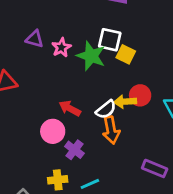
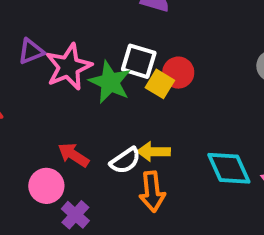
purple triangle: (35, 39) -> (31, 51), turned -42
pink star: (61, 47) -> (69, 67), size x1.6
red circle: (140, 95) -> (178, 73), moved
orange arrow: (111, 130) -> (152, 192), moved

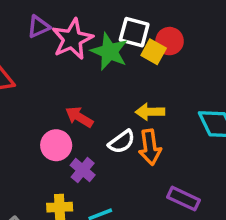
white semicircle: (125, 161) -> (122, 142), moved

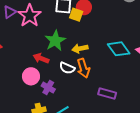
green star: (109, 52) -> (55, 41), moved, turned 30
white semicircle: (122, 142) -> (67, 68), turned 70

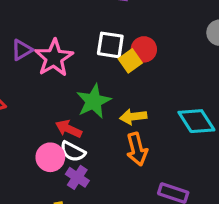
yellow square: (76, 15) -> (130, 61), turned 32
white semicircle: (67, 68) -> (73, 151), moved

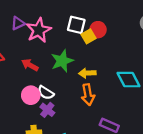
red arrow: (69, 129) -> (30, 65), moved

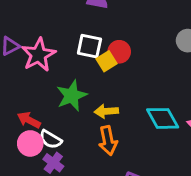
red arrow: (30, 65) -> (29, 120), moved

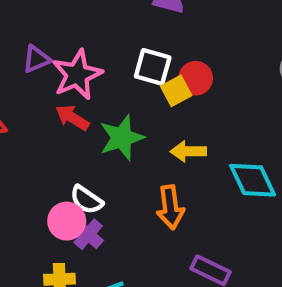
yellow arrow: (106, 111) -> (188, 151), moved
red arrow: (29, 120) -> (72, 118), moved
pink circle: (30, 143) -> (67, 221), moved

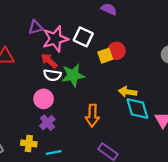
white square: (153, 67) -> (83, 37), moved
yellow arrow: (188, 151) -> (128, 92), moved
white semicircle: (86, 200) -> (52, 75), moved, turned -36
pink circle: (67, 221) -> (44, 99), moved

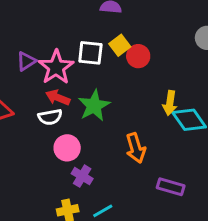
yellow square: (105, 56) -> (120, 45), moved
white semicircle: (52, 75) -> (50, 117), moved
yellow arrow: (128, 92) -> (170, 103), turned -72

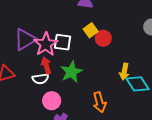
white square: (90, 53) -> (62, 42), moved
purple triangle: (26, 61) -> (25, 39), size x1.6
red arrow: (58, 98) -> (46, 65), turned 49

